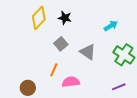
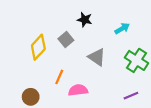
yellow diamond: (39, 18) -> (38, 47), moved
black star: (65, 18) -> (85, 20), moved
gray square: (61, 44) -> (66, 39), moved

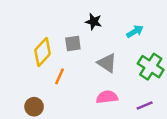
gray square: (66, 39) -> (73, 44), turned 32
orange line: (59, 77) -> (60, 76), moved
pink semicircle: (78, 90) -> (107, 97), moved

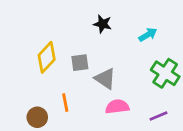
gray square: (73, 44) -> (80, 63), moved
gray triangle: (107, 63) -> (105, 79), moved
orange line: (60, 76) -> (65, 103), moved, turned -35

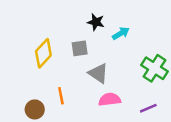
cyan arrow: (148, 35) -> (121, 33), moved
gray square: (80, 63) -> (80, 48), moved

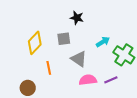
cyan arrow: (121, 33) -> (103, 42), moved
orange line: (61, 96) -> (49, 68), moved
purple line: (148, 108) -> (111, 80), moved

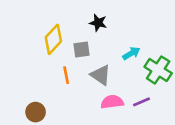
yellow diamond: (35, 43) -> (53, 39), moved
orange line: (49, 68) -> (66, 75), moved

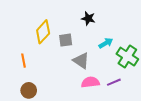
black star: (98, 23) -> (88, 18), moved
orange line: (66, 75) -> (24, 61), moved

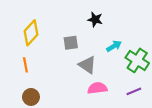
yellow diamond: (43, 32) -> (31, 33), moved
purple line: (114, 82) -> (134, 91), moved

